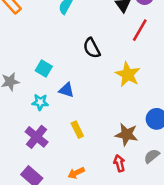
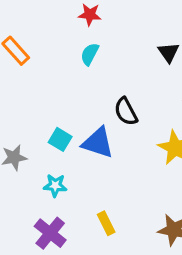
blue triangle: (67, 90) -> (98, 143), moved, size x1.5

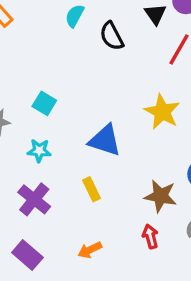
black semicircle: (126, 112) -> (112, 36), moved
blue triangle: (98, 143) -> (105, 140), moved

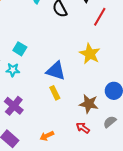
cyan star: (39, 151) -> (13, 70), moved
yellow rectangle: (91, 189) -> (55, 93), moved
red arrow: (150, 236) -> (83, 128), turned -40

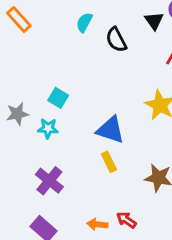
red arrow: (83, 128) -> (126, 220), moved
orange arrow: (47, 136) -> (97, 224), turned 32

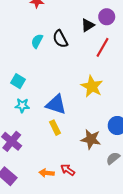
black triangle: (154, 21) -> (88, 25), turned 32
cyan semicircle: (84, 22) -> (37, 41), moved
cyan star: (48, 128) -> (22, 105), moved

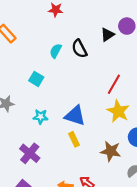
red line: (102, 47) -> (114, 84), moved
cyan square: (18, 81) -> (36, 79), moved
yellow star: (92, 86) -> (118, 111), moved

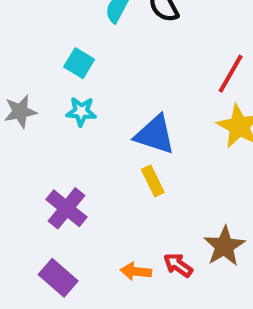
cyan star: (41, 117) -> (81, 111), moved
brown star: (111, 151) -> (224, 246), moved, turned 30

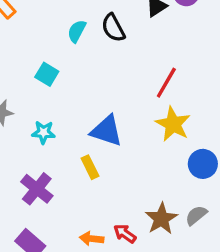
cyan star: (81, 111) -> (43, 132), moved
yellow rectangle: (153, 181) -> (90, 167), moved

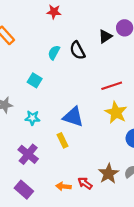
red line: (166, 83) -> (112, 86), turned 42

